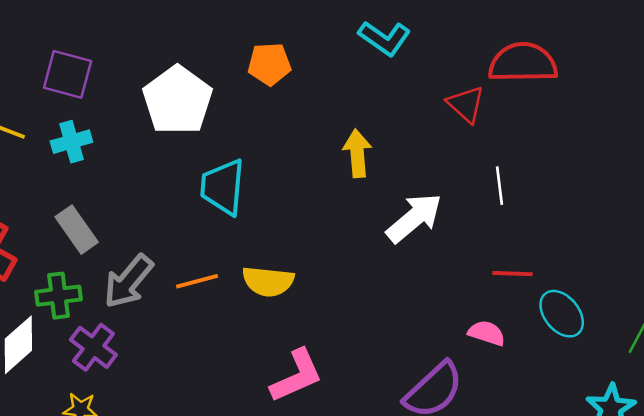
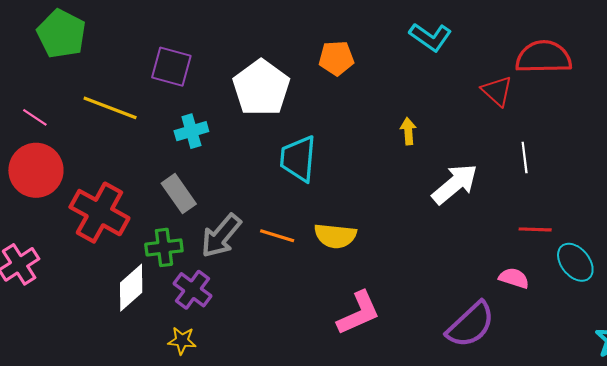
cyan cross: (71, 142) -> (191, 131), moved
yellow arrow: (357, 153) -> (408, 131), size x0.7
orange line: (197, 281) -> (277, 236), turned 32

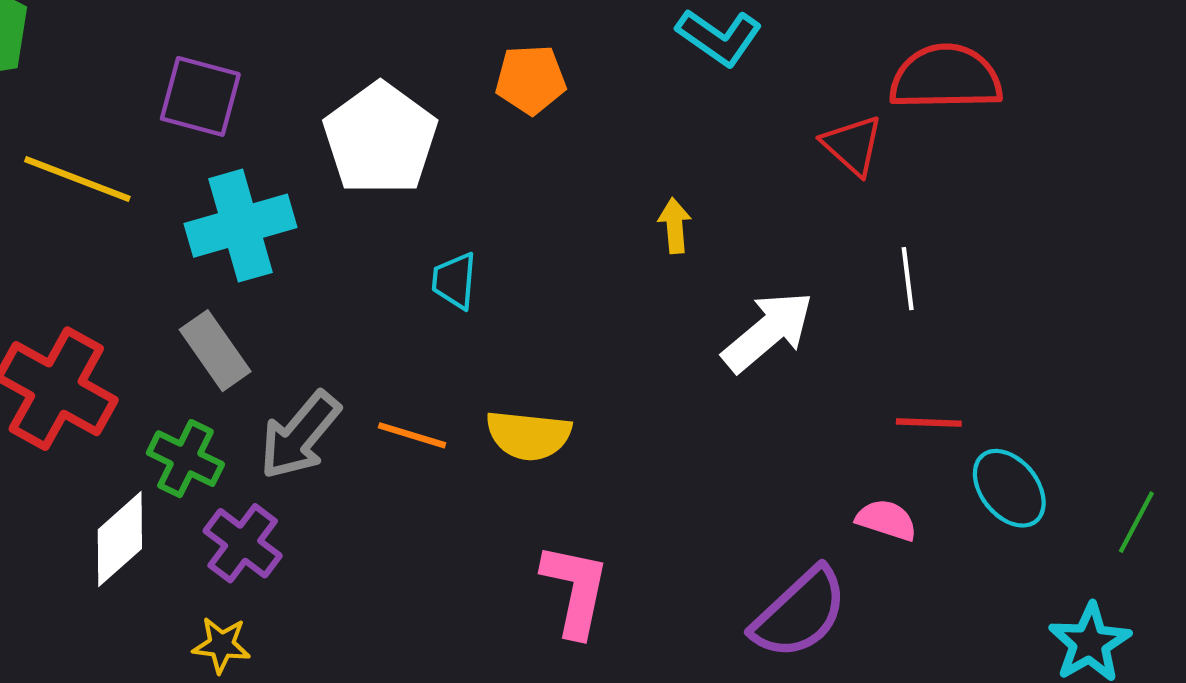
cyan cross: (191, 131) -> (241, 226), size x1.6
cyan trapezoid: (298, 159) -> (454, 281), size x0.6
green cross: (164, 247) -> (185, 459), turned 33
pink L-shape: (359, 313) -> (575, 590), turned -54

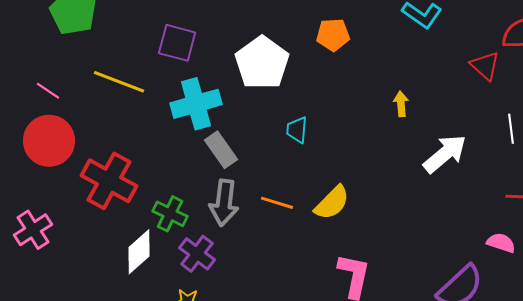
gray rectangle: (215, 351) -> (221, 150), moved
gray arrow: (300, 435) -> (224, 203), turned -33
yellow semicircle: (529, 435) -> (332, 203), turned -51

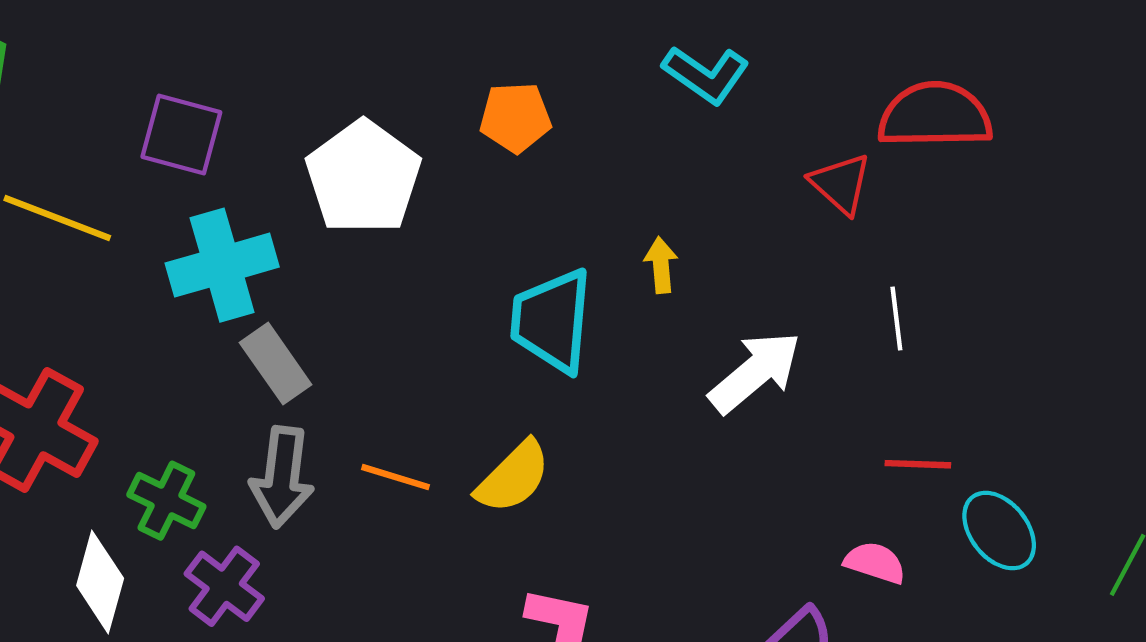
cyan trapezoid: (297, 130) -> (552, 321), moved, size x1.8
white diamond: (139, 252) -> (100, 582), turned -33

